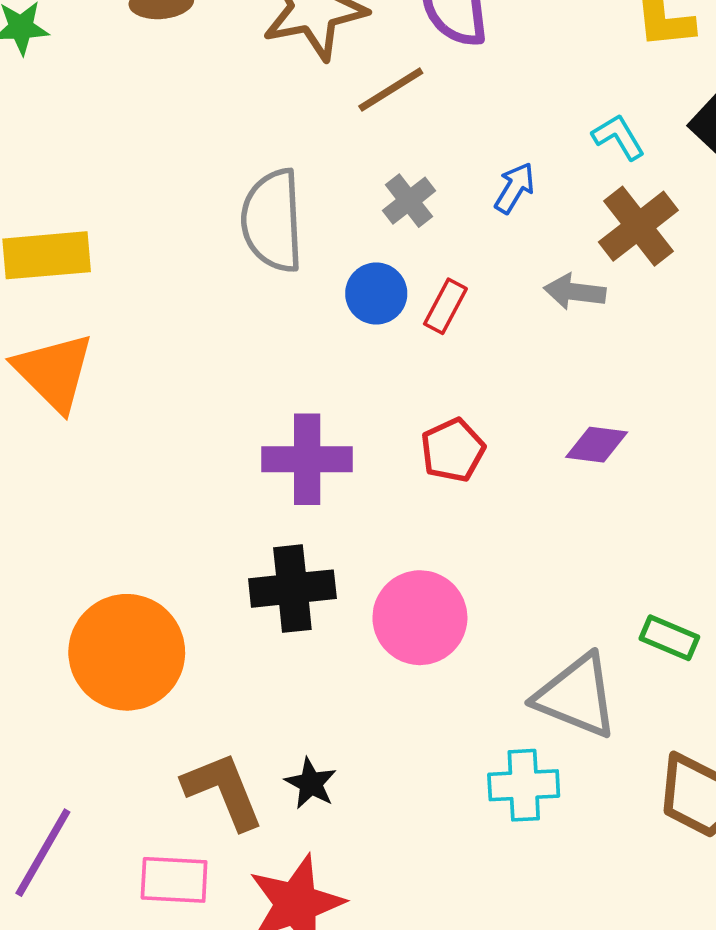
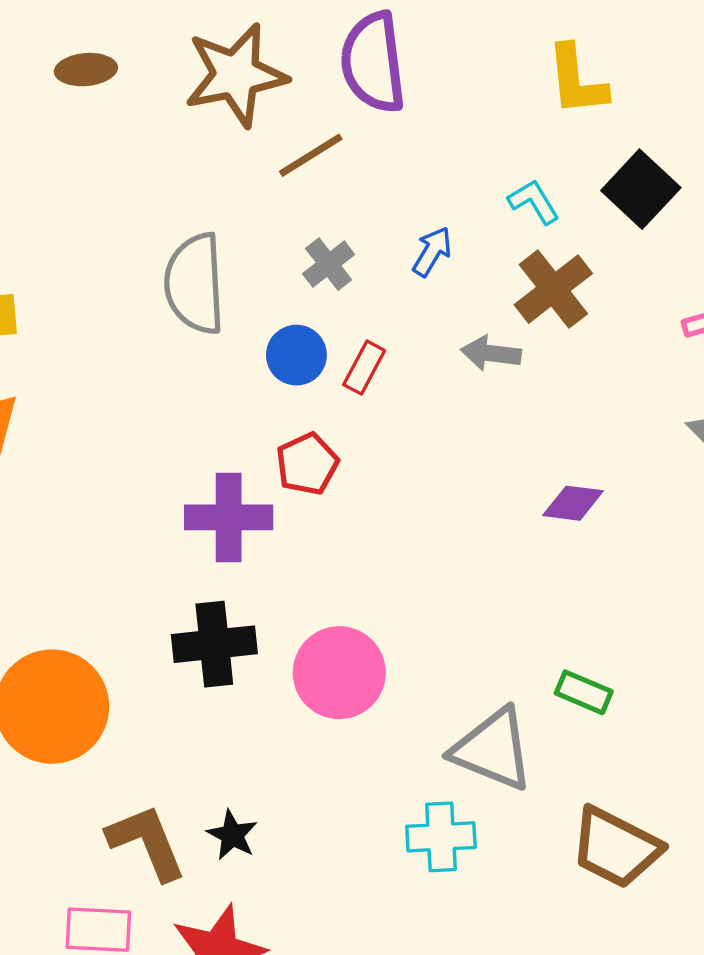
purple diamond: (597, 445) -> (573, 503), moved
red pentagon: (453, 450) -> (307, 464), moved

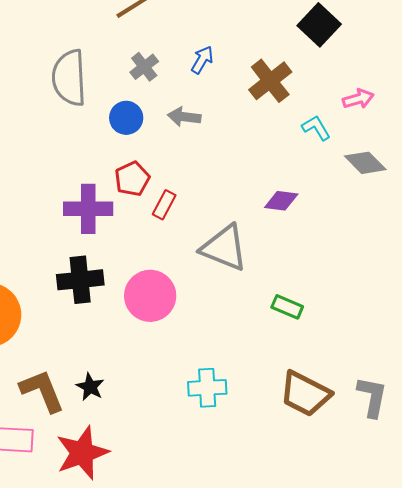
cyan L-shape: (534, 202) -> (316, 128), moved
gray arrow: (491, 353) -> (184, 117), moved
red rectangle: (364, 368) -> (164, 205), moved
gray triangle: (493, 749) -> (224, 248), moved

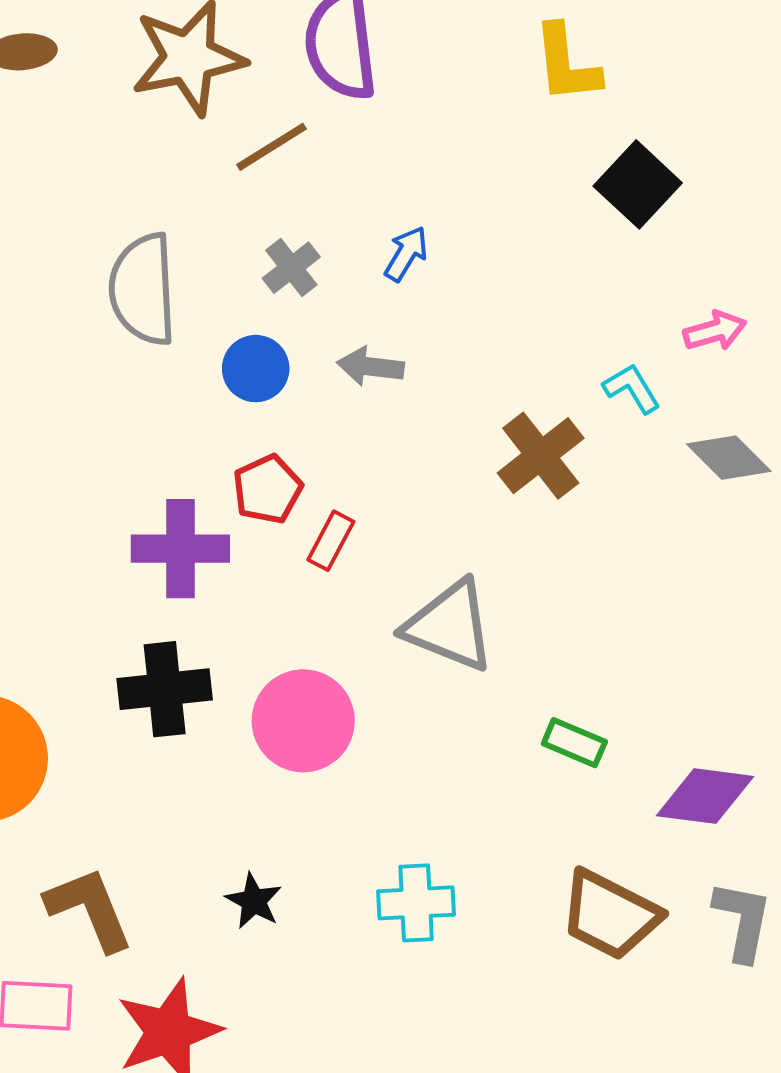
brown cross: (270, 81) -> (541, 456), moved
purple diamond: (281, 201) -> (705, 796), moved, size x1.4
black star: (90, 387) -> (254, 901), moved

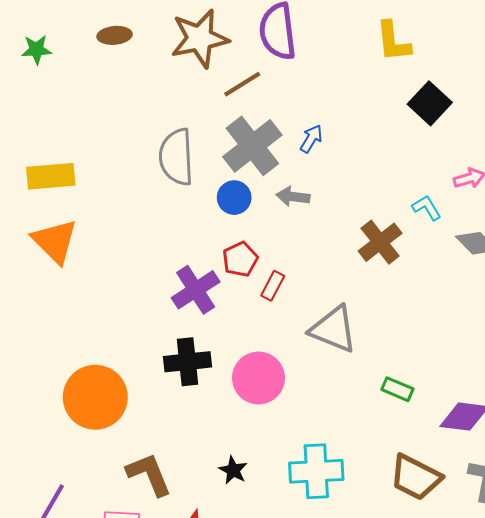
gray cross: (291, 268) -> (252, 146), size x2.0
purple cross: (180, 549) -> (196, 290), turned -33
cyan cross: (416, 903) -> (316, 471), size x1.4

